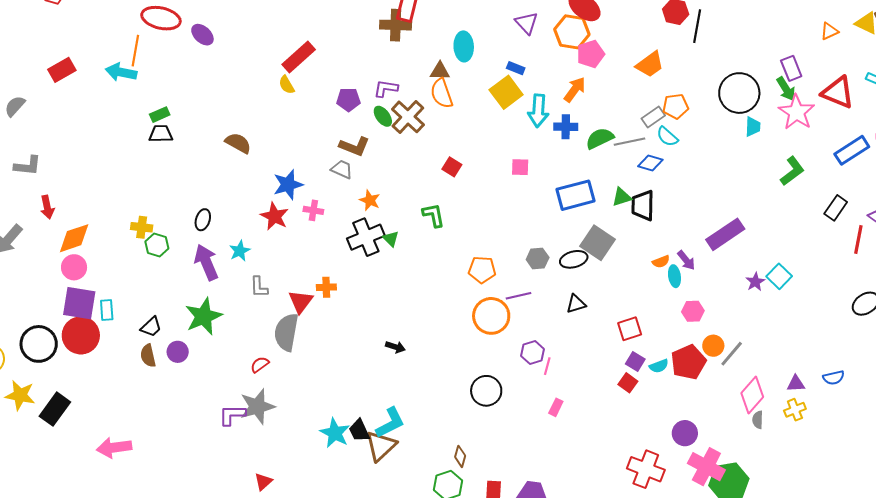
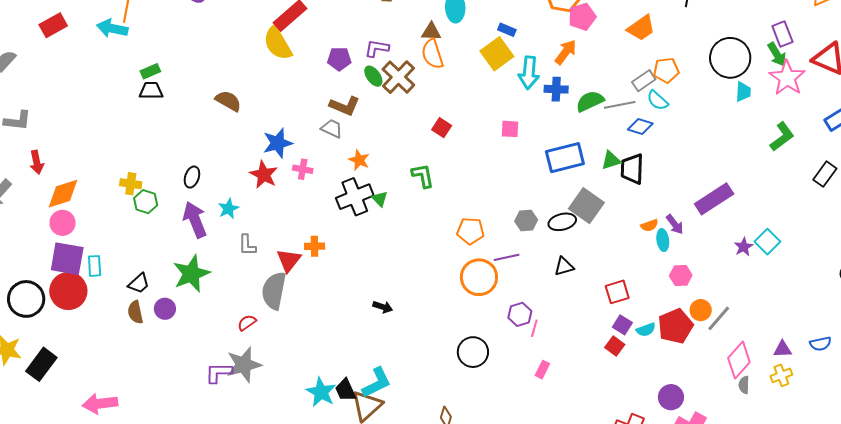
yellow semicircle: (287, 85) -> (278, 43), size x1.8

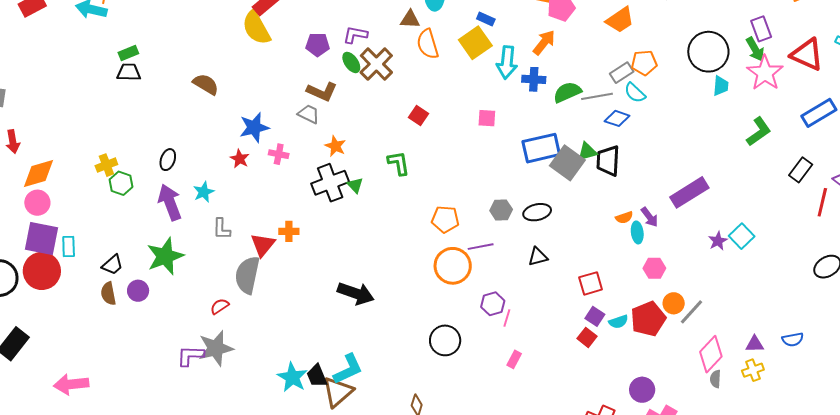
orange semicircle: (432, 54) -> (428, 44), moved
red star: (264, 175) -> (240, 159), size x0.7
yellow cross: (131, 184) -> (106, 165), turned -30
gray square: (586, 206) -> (567, 163), moved
black arrow: (383, 307) -> (356, 293), size x1.8

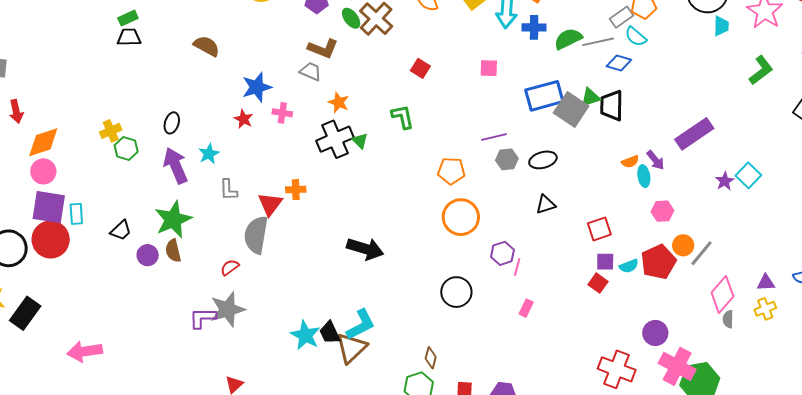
purple line: (481, 247) -> (494, 137), moved
brown semicircle: (108, 294) -> (173, 251), moved
purple square: (595, 316) -> (605, 262), turned -30

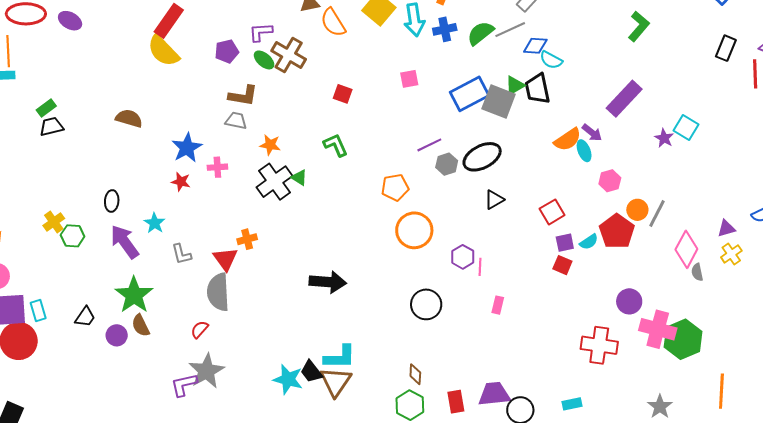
cyan semicircle: (636, 37) -> (551, 60), moved
green L-shape: (761, 70) -> (639, 26), moved
black ellipse: (543, 160) -> (482, 157), size x1.4
orange semicircle: (630, 162) -> (568, 140), size x1.6
cyan L-shape: (361, 325) -> (340, 357), turned 40

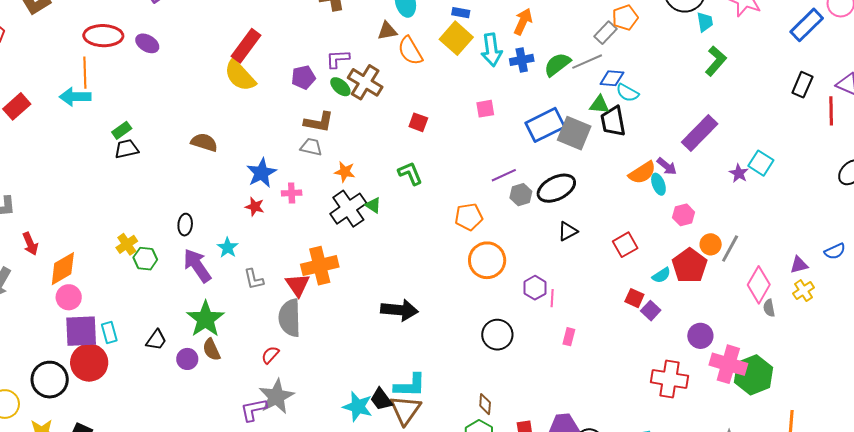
green triangle: (515, 85) -> (599, 105), moved, turned 35
orange cross: (247, 239) -> (320, 266), size x1.8
purple square: (565, 243) -> (651, 311), moved, turned -36

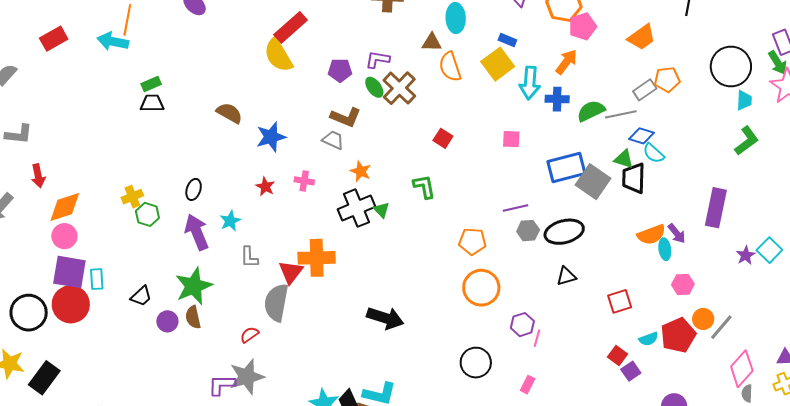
purple rectangle: (700, 133) -> (716, 208), turned -45
blue star: (261, 173) -> (271, 137), moved
pink rectangle: (569, 337) -> (528, 385), moved

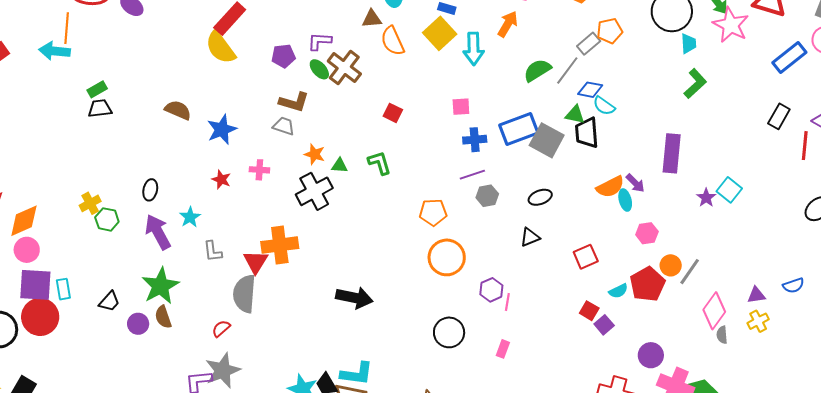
blue cross: (557, 99) -> (475, 140), moved
gray line: (621, 114) -> (567, 70), turned -36
green triangle: (381, 210) -> (339, 166), moved, turned -36
black ellipse: (564, 232) -> (540, 197), moved, size x0.6

